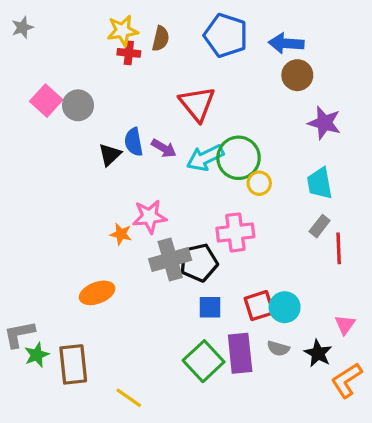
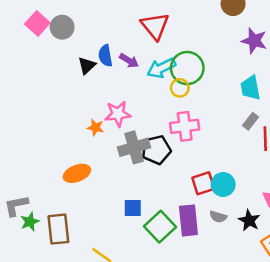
yellow circle: (259, 183) -> (180, 88), moved
blue square: (210, 307) -> (133, 208), moved

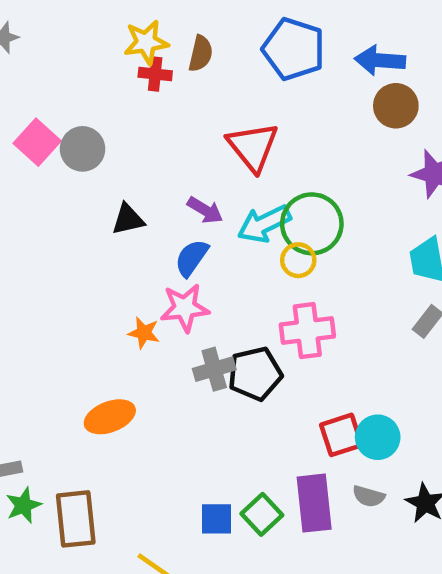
blue semicircle: (105, 56) -> (192, 258), moved, turned 45
black triangle: (87, 66) -> (128, 219), turned 30
gray cross: (134, 147) -> (214, 369), size x0.7
blue square: (133, 208) -> (216, 519), moved
green square: (160, 227) -> (262, 514), size x0.7

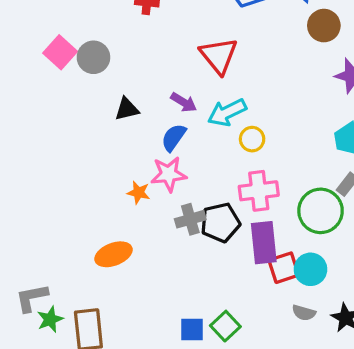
green circle: (312, 224) -> (321, 211), moved
purple rectangle: (314, 503) -> (264, 243), moved

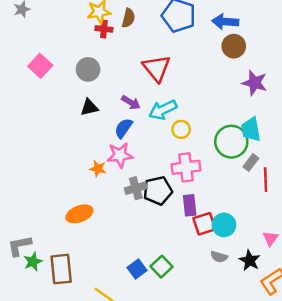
gray circle: (93, 57) -> (88, 69), moved
green circle: (321, 211) -> (231, 142), moved
purple rectangle: (264, 243) -> (190, 205), size x0.7
blue square: (192, 329) -> (137, 269), turned -36

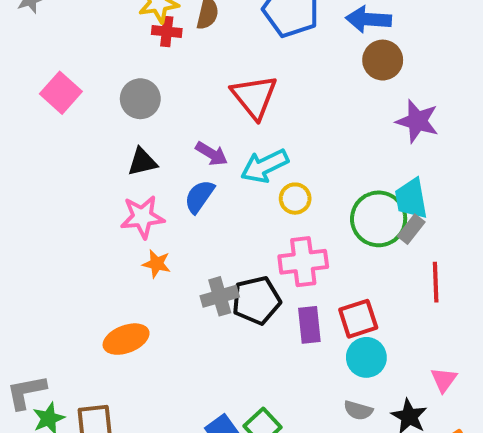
pink star: (120, 155) -> (142, 217), moved
gray rectangle: (251, 162) -> (411, 229), moved
red square: (204, 224) -> (358, 319), moved

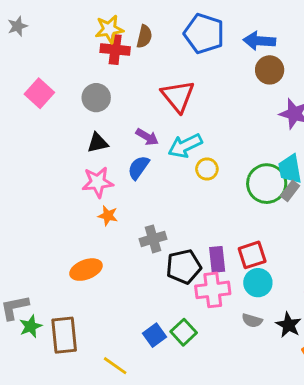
red cross: (167, 32) -> (115, 50), size x1.4
pink cross: (303, 262) -> (213, 290), moved
black pentagon: (256, 300) -> (184, 267), moved

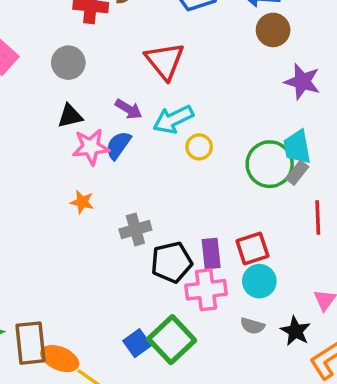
pink star: (98, 182) -> (91, 147), moved
orange ellipse: (86, 270) -> (60, 359), moved, turned 44
green square: (184, 332) -> (172, 340), size x1.5

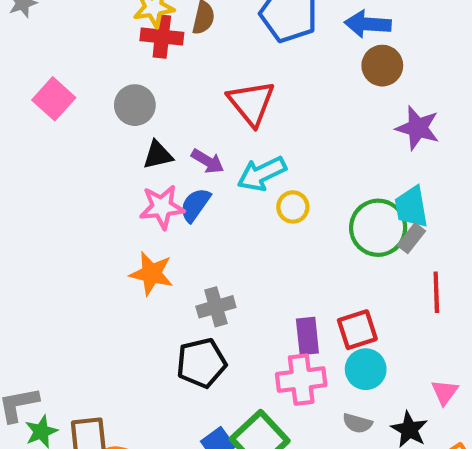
black triangle: (70, 116) -> (158, 155), moved
orange star: (82, 202) -> (151, 274), size x1.5
black pentagon: (172, 262) -> (201, 363), moved

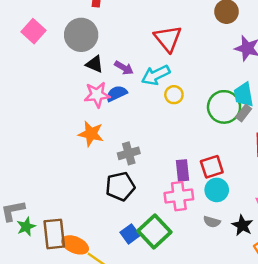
red triangle: (251, 103) -> (168, 38), moved
gray circle: (135, 105) -> (81, 35), size x1.4
black triangle: (158, 155) -> (95, 64), turned 36
blue semicircle: (195, 205) -> (117, 93), turned 30

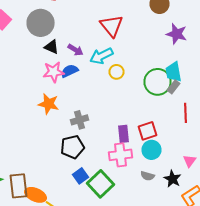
blue square: (130, 234) -> (80, 176), moved

